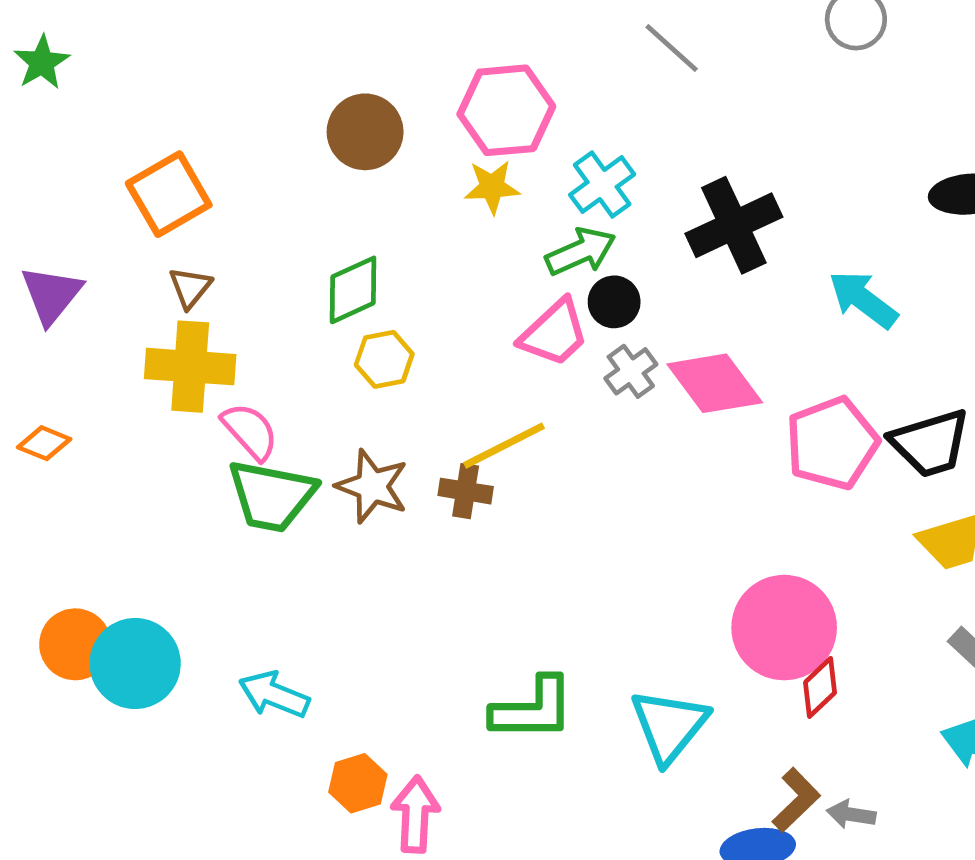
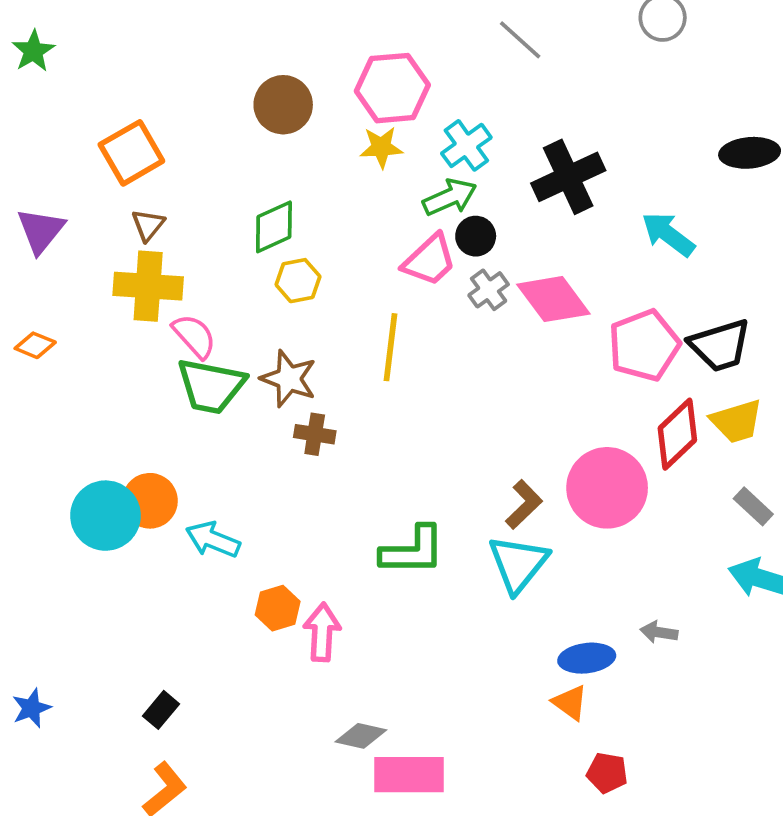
yellow line: (504, 446) -> (391, 347), turned -56
brown cross: (466, 491) -> (315, 434), moved
orange circle: (75, 644) -> (150, 501), moved
red diamond: (820, 687) -> (677, 434), moved, size x1.5
brown L-shape: (796, 800) -> (524, 504), moved

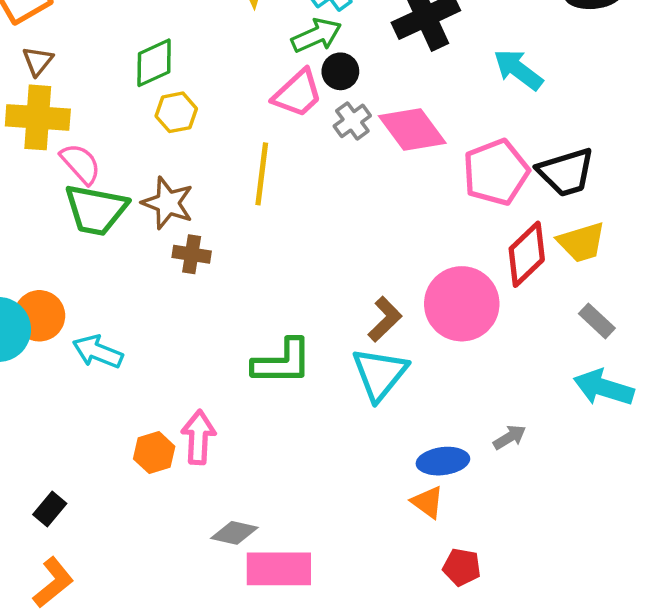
orange hexagon: (278, 608) -> (154, 453), moved
gray arrow: (659, 632) -> (510, 437), turned 140

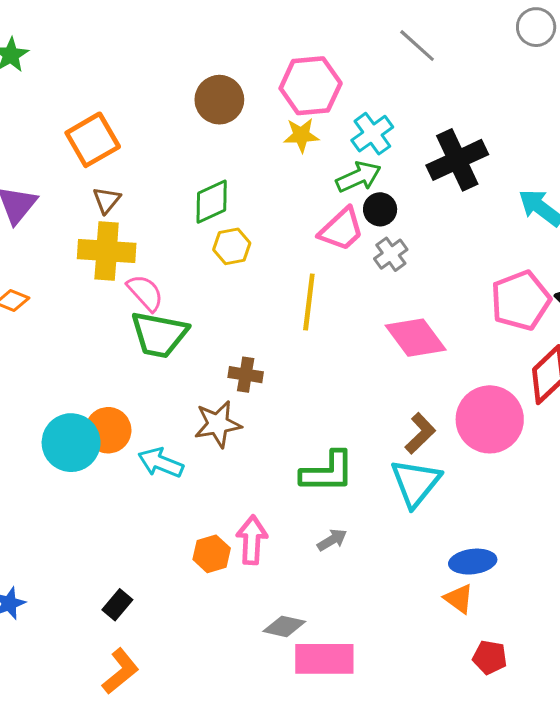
pink diamond: (412, 129) -> (416, 338), moved
brown star: (168, 203) -> (218, 424), moved, turned -30
gray arrow: (510, 437) -> (332, 540), moved

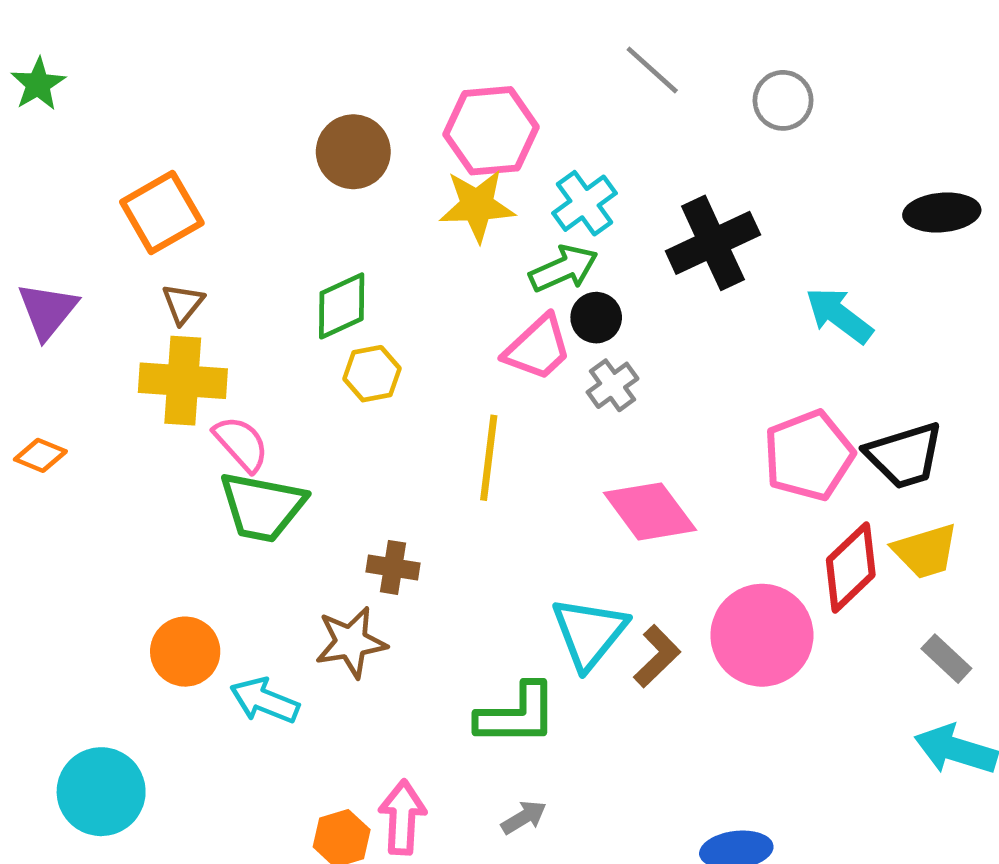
gray circle: (536, 27) -> (783, 100), moved
yellow star: (301, 135) -> (477, 205), size x1.4
cyan circle: (71, 443) -> (101, 792), moved
cyan triangle: (416, 483) -> (589, 633), moved

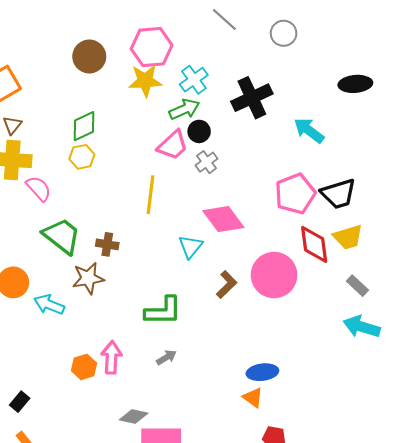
yellow hexagon: (372, 374) -> (82, 157), moved
green trapezoid: (262, 507) -> (62, 236), moved, turned -153
red diamond: (851, 567) -> (314, 244), turned -54
cyan triangle: (589, 633) -> (191, 247), moved, size x0.7

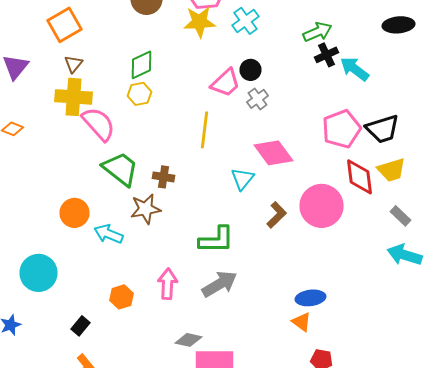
black cross: (252, 98) -> (326, 55), moved, size x0.6
green arrow: (184, 109) -> (318, 32), moved
pink semicircle: (39, 188) -> (98, 124), size x1.4
gray arrow: (166, 357) -> (220, 284), size x1.8
orange hexagon: (84, 367) -> (122, 297), moved

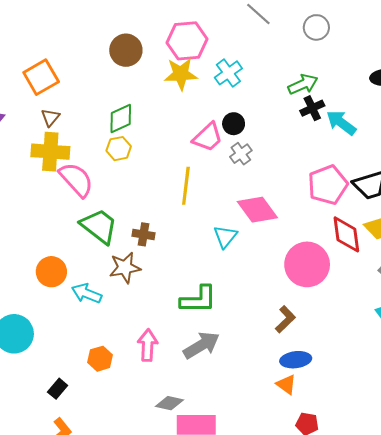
brown L-shape: (276, 215) -> (285, 319), moved

